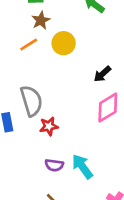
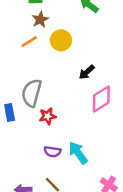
black arrow: (102, 74) -> (87, 72), moved
gray semicircle: (31, 101) -> (32, 93), turned -148

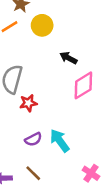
black arrow: (87, 72) -> (68, 58), turned 70
purple semicircle: (52, 152) -> (33, 139), turned -35

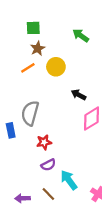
red star: (28, 103) -> (44, 142), moved
cyan arrow: (60, 141) -> (69, 180), moved

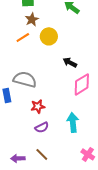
gray semicircle: (30, 113) -> (25, 79), turned 90
cyan arrow: (69, 180) -> (73, 122), moved, turned 30

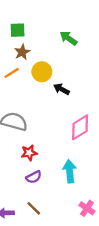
black arrow: (70, 62) -> (62, 89), moved

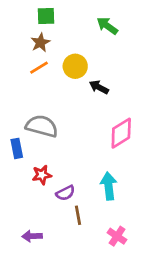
brown star: (22, 52) -> (40, 43), moved
red star: (29, 153) -> (42, 175), moved
brown line: (34, 208) -> (78, 215), moved, turned 35
pink cross: (87, 208) -> (117, 236), moved

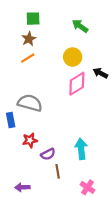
yellow circle: (75, 66) -> (73, 57), moved
black arrow: (99, 87) -> (100, 73), moved
pink diamond: (121, 133) -> (77, 84), moved

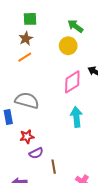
yellow circle: (73, 57) -> (68, 46), moved
cyan arrow: (81, 149) -> (76, 117), moved
purple semicircle: (48, 154) -> (36, 153), moved

